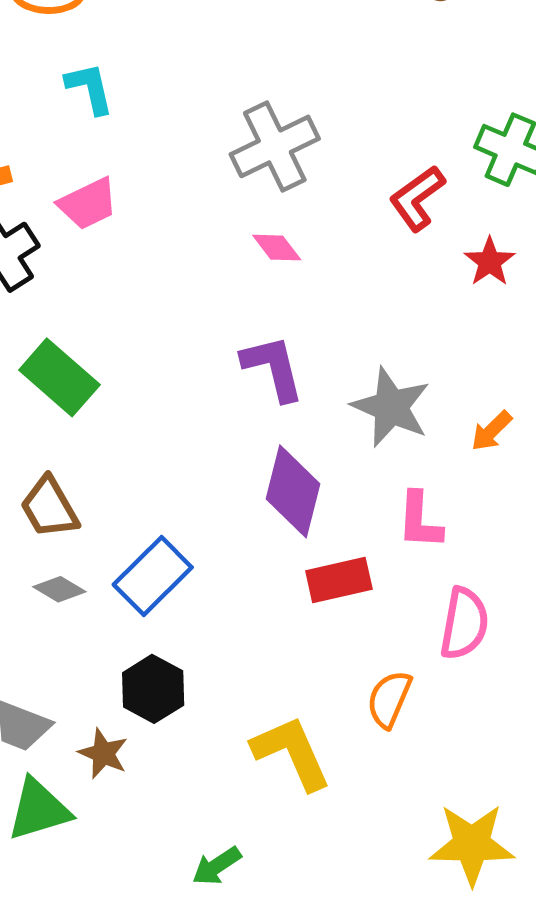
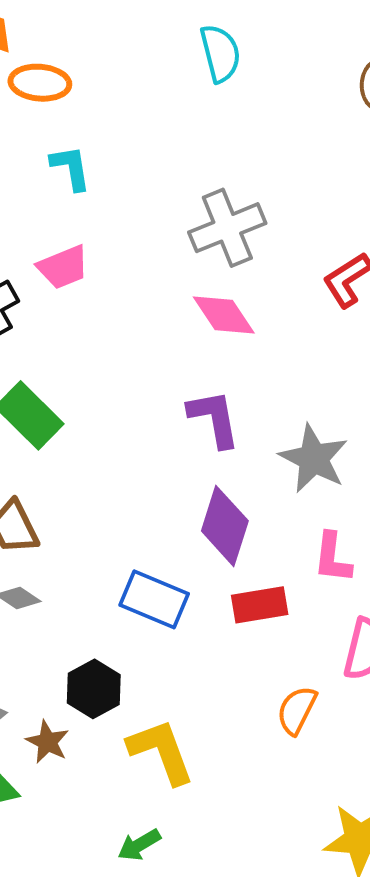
pink diamond: (277, 248) -> (224, 315), size x1.5
blue rectangle: (153, 576) -> (154, 599), moved, turned 64
yellow L-shape: (292, 753) -> (161, 751), moved

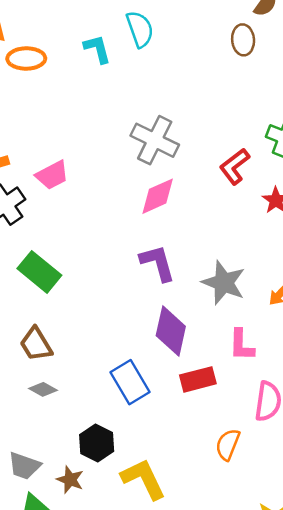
cyan L-shape: (71, 168) -> (97, 49), moved
gray cross: (227, 228) -> (155, 140), turned -36
pink diamond: (224, 315) -> (158, 196), turned -75
blue rectangle: (154, 599) -> (130, 382), turned 42

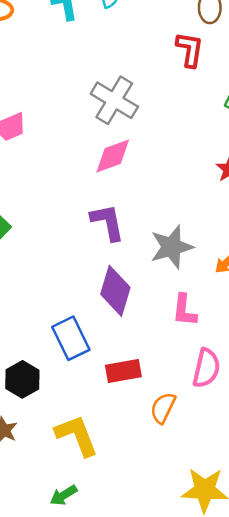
red L-shape: (235, 166) -> (190, 50), moved, turned 132
gray star: (224, 283) -> (172, 247), turned 30
red rectangle: (198, 379) -> (123, 371), moved
black hexagon: (97, 443) -> (22, 379), moved

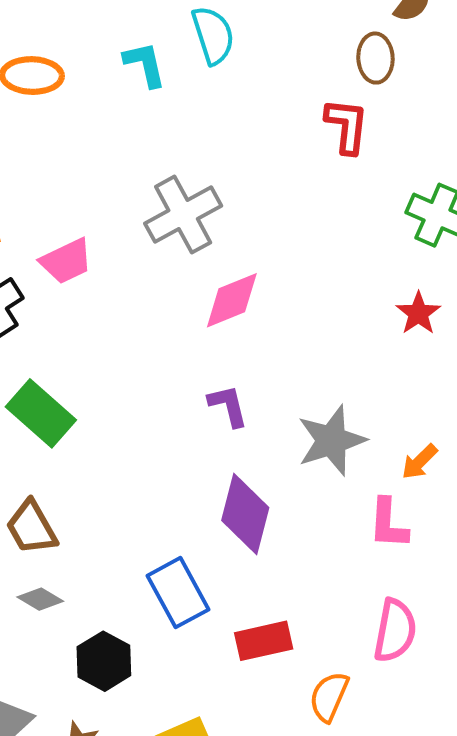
gray cross: (114, 100) -> (183, 215), moved, turned 33
purple L-shape: (108, 222) -> (228, 406), size x0.7
pink L-shape: (184, 310) -> (388, 524), moved

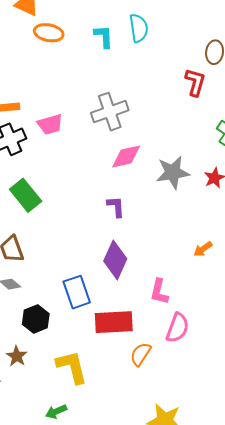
gray star: (331, 440) -> (173, 172), moved
pink L-shape: (388, 524) -> (159, 292), moved
red rectangle: (264, 641) -> (114, 322), size x1.4

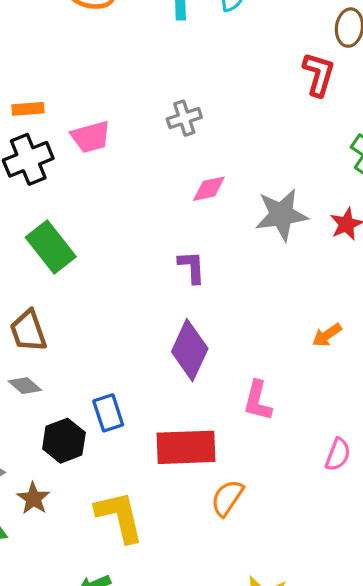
gray cross: (110, 112) -> (184, 118), size x0.6
pink diamond: (126, 157) -> (209, 189), size x0.7
blue rectangle: (77, 292) -> (108, 413), moved, size x0.7
pink semicircle: (178, 328) -> (338, 454), moved, size x0.7

